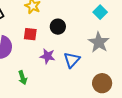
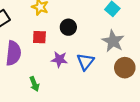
brown circle: (102, 83) -> (125, 68), moved

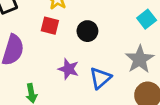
red square: (39, 37) -> (50, 26), moved

